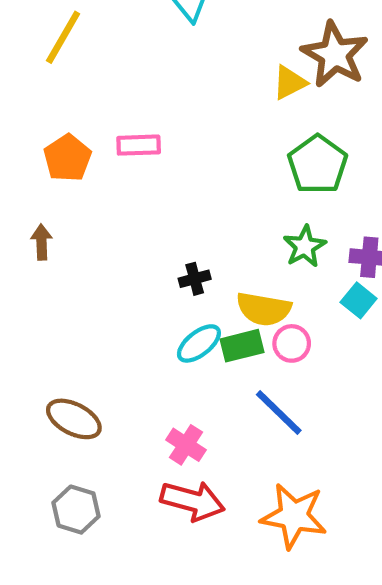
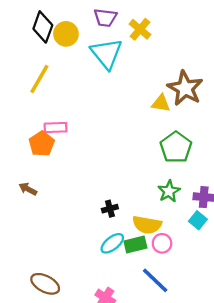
yellow triangle: (290, 83) -> (161, 103), turned 36
pink rectangle: (139, 145) -> (56, 128), moved
brown arrow: (42, 242) -> (28, 189), turned -60

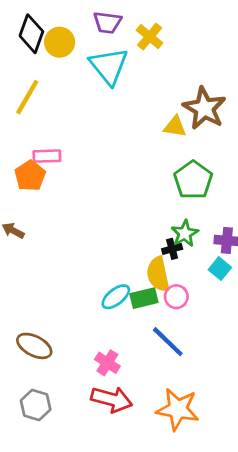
black cross: (110, 209) -> (172, 249), moved
yellow semicircle: (147, 225) -> (158, 274), turned 68

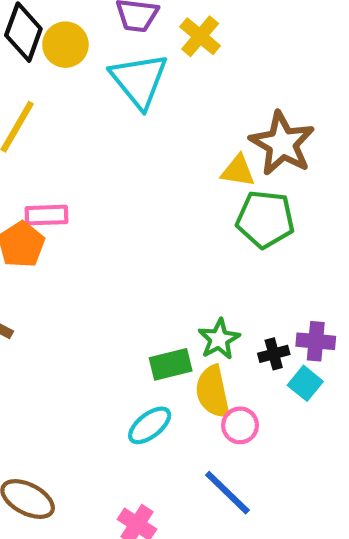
green pentagon: (193, 180) -> (265, 219), moved, turned -30
green star: (185, 233) -> (219, 339), moved
black cross: (172, 249) -> (274, 354), moved
green rectangle: (144, 298) -> (171, 364), moved

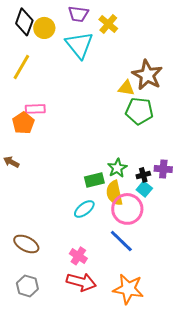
cyan square: (305, 383) -> (144, 189), moved
pink circle: (240, 425) -> (127, 209), size x1.8

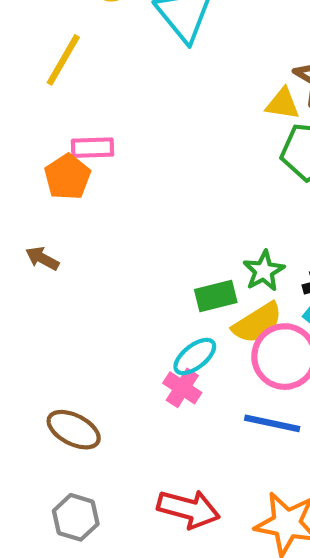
yellow semicircle: (114, 193) -> (257, 323), turned -110
blue line: (121, 241) -> (272, 423), turned -32
pink cross: (78, 256) -> (182, 388), moved

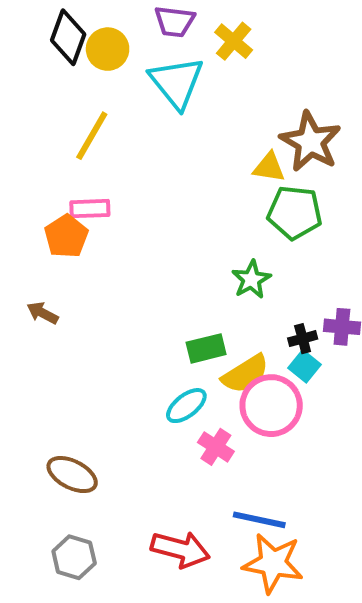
yellow line: (63, 60) -> (92, 136), moved
green star: (264, 271) -> (251, 280), moved
pink cross: (182, 388) -> (216, 447), moved
blue line: (272, 423) -> (259, 520), moved

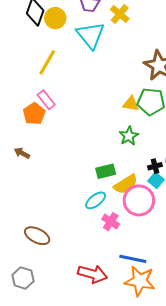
yellow triangle: (269, 167) -> (131, 104), moved
pink rectangle: (90, 209) -> (46, 100), turned 54
gray hexagon: (74, 557) -> (23, 278), moved

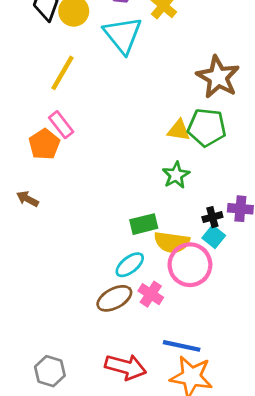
yellow semicircle: (126, 184) -> (172, 242), turned 40
brown ellipse: (37, 236) -> (114, 298), moved, turned -55
gray hexagon: (23, 278) -> (50, 371), moved

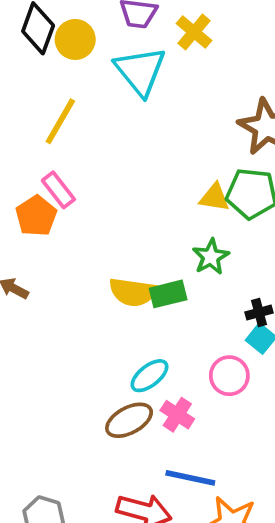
green rectangle: (144, 224) -> (168, 294), moved
yellow semicircle: (172, 242) -> (133, 292), moved
pink circle: (190, 265) -> (229, 376), size x0.7
blue line: (182, 346) -> (190, 478), moved

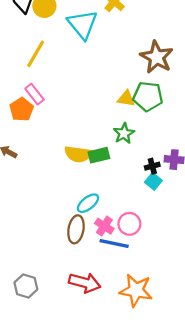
pink circle: (229, 376) -> (129, 224), moved
brown ellipse: (129, 420) -> (76, 229), turned -52
blue line: (190, 478) -> (114, 243), moved

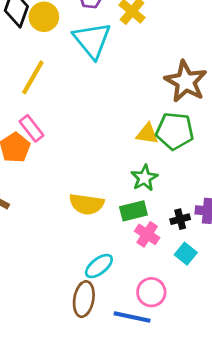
green rectangle: (99, 155) -> (133, 211), moved
cyan square: (153, 181) -> (186, 254), moved
pink cross: (104, 226) -> (147, 234), moved

